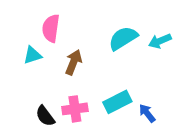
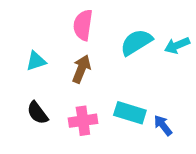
pink semicircle: (51, 28) -> (83, 25), moved
cyan rectangle: (117, 102) -> (130, 113), turned 44
black semicircle: (45, 116) -> (37, 113), moved

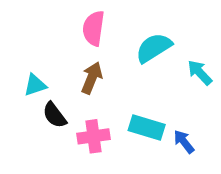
cyan arrow: (177, 45) -> (200, 73), moved, turned 70
cyan triangle: (36, 61) -> (35, 85), moved
black semicircle: (37, 113) -> (55, 115), moved

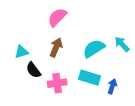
pink semicircle: (93, 28) -> (57, 17), turned 36
cyan semicircle: (154, 48) -> (94, 49), moved
blue arrow: (184, 142) -> (112, 86), turned 56

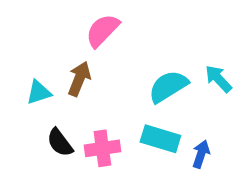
brown arrow: (56, 47) -> (79, 79), moved
black semicircle: (33, 70) -> (60, 143), moved

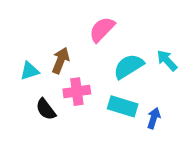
pink semicircle: (102, 30) -> (102, 29), moved
pink cross: (102, 148) -> (77, 92), moved

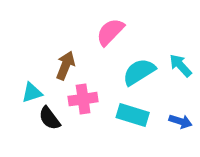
cyan triangle: (30, 71) -> (32, 93), moved
blue arrow: (154, 118) -> (181, 121), moved, turned 90

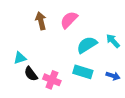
brown arrow: (65, 65) -> (41, 21), moved, turned -36
pink cross: (83, 99) -> (52, 80), moved, turned 30

